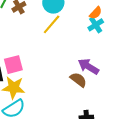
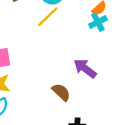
brown semicircle: (78, 80) -> (61, 92), moved

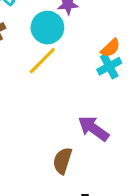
brown semicircle: (61, 92) -> (62, 161), turned -114

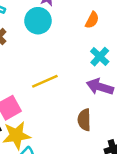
yellow line: (42, 61) -> (45, 81), moved, turned 40
cyan cross: (109, 66) -> (100, 57), moved

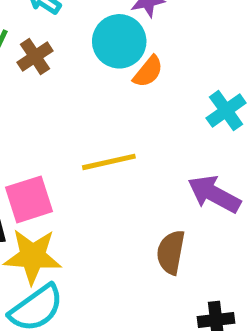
orange semicircle: (92, 20) -> (148, 72), moved
cyan cross: (100, 57) -> (226, 111), moved

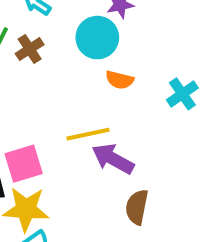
orange semicircle: (148, 72) -> (120, 80), moved, turned 64
purple arrow: (214, 194) -> (113, 159), moved

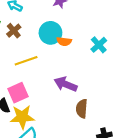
cyan circle: (97, 38) -> (50, 33), moved
yellow line: (88, 134) -> (26, 61), moved

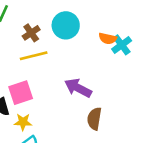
brown cross: (14, 31) -> (31, 33), moved
orange semicircle: (64, 41) -> (108, 38), moved
yellow star: (22, 117) -> (23, 122), size x0.6

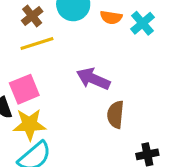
orange semicircle: (108, 38) -> (111, 17), moved
yellow star: (23, 122) -> (30, 124), size x1.5

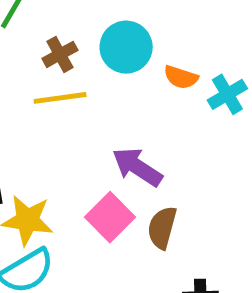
pink square: (24, 89) -> (110, 217), moved, turned -32

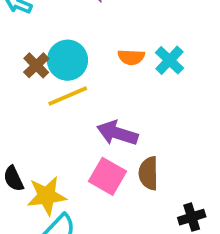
cyan circle: (126, 47) -> (68, 60), moved
yellow line: (60, 98) -> (68, 96), moved

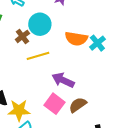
orange semicircle: (131, 57) -> (76, 39), size x1.5
cyan circle: (68, 60) -> (40, 24), moved
brown semicircle: (149, 173) -> (78, 105), turned 48

